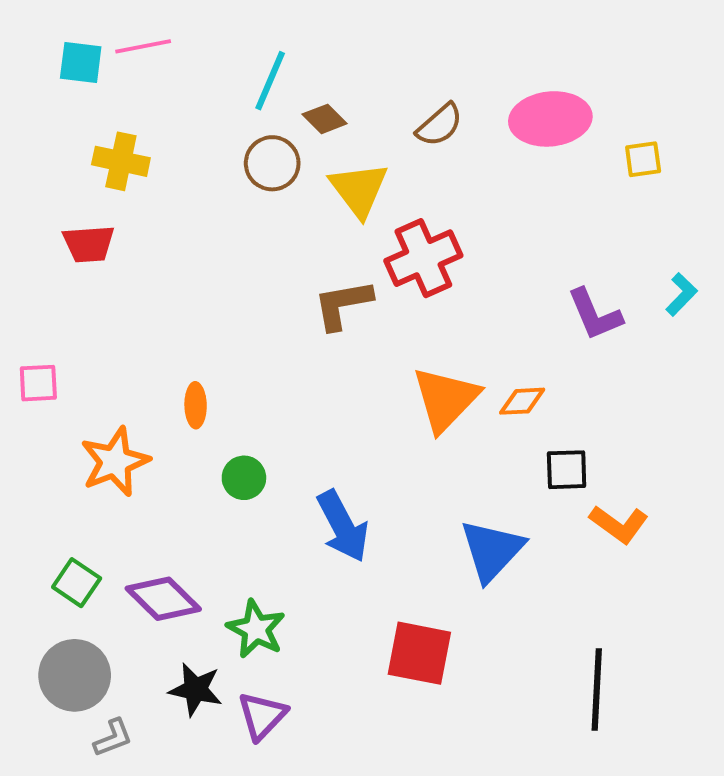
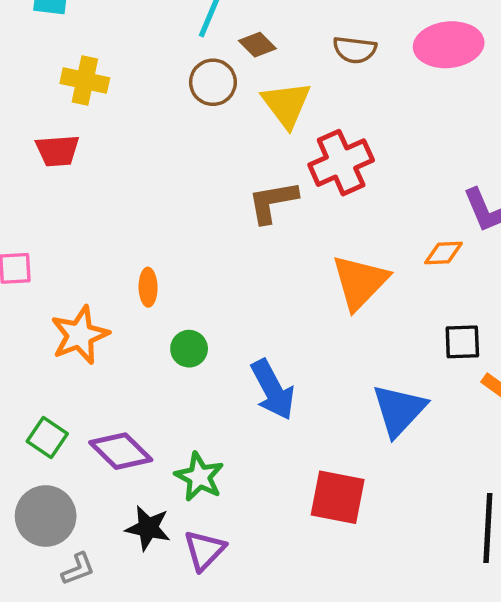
brown semicircle: (439, 125) -> (355, 50), turned 48
orange diamond: (522, 401) -> (443, 253), moved

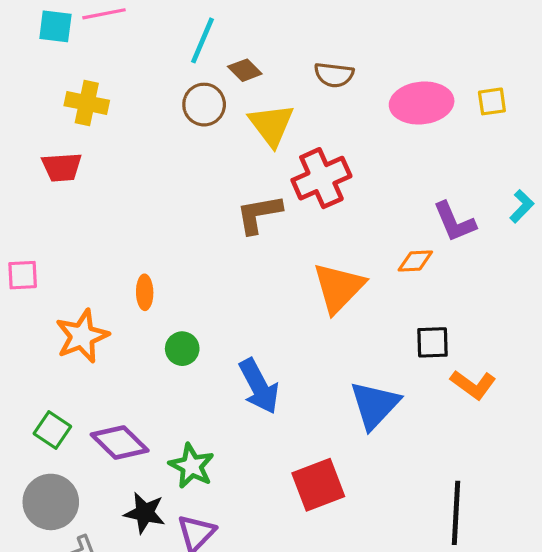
pink ellipse: (449, 45) -> (422, 103), moved
red square: (338, 497) -> (318, 485), turned -32

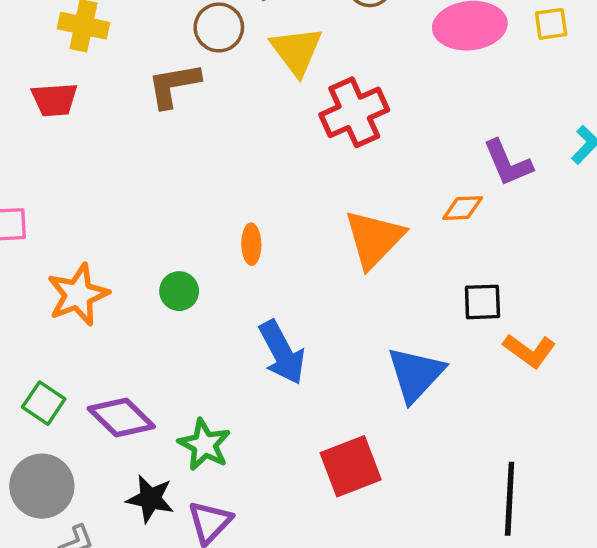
brown L-shape: (259, 214) -> (174, 85), moved
orange ellipse: (145, 292) -> (251, 244), moved
green circle: (182, 349) -> (179, 291), moved

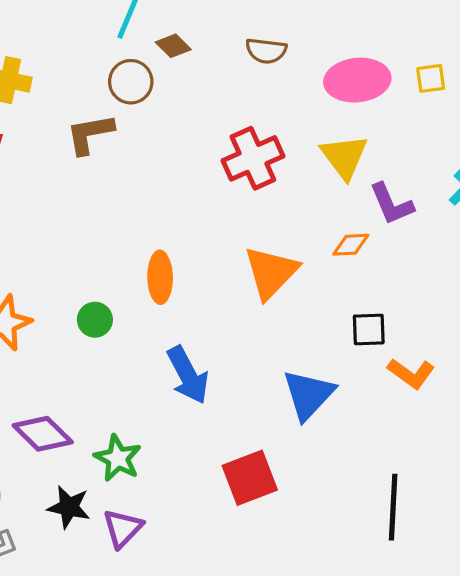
yellow triangle: (296, 51) -> (344, 157), moved
orange ellipse: (251, 244) -> (160, 277), size x1.4

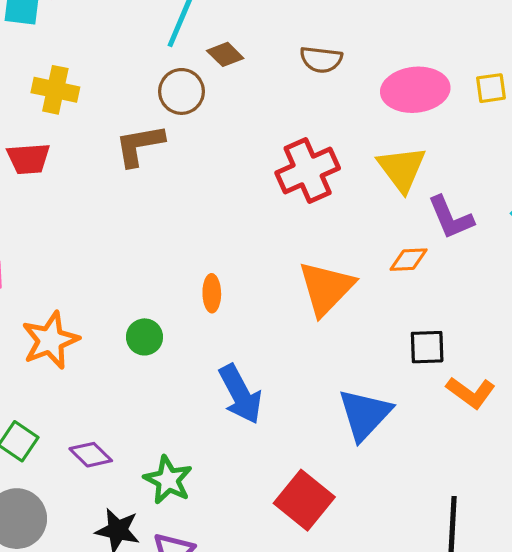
orange ellipse: (160, 277) -> (212, 293), size x0.7
purple diamond: (43, 434) -> (91, 455), size x0.7
red square: (250, 478) -> (304, 500), turned -30

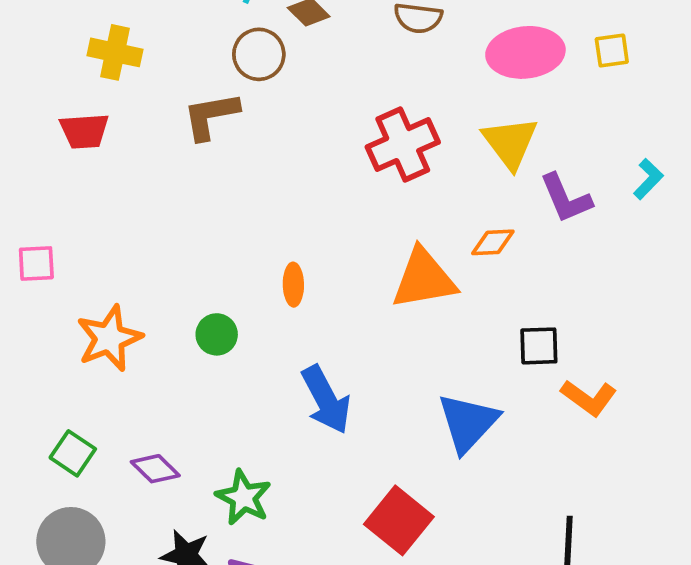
orange diamond: (409, 260) -> (493, 242), moved
orange triangle: (326, 288) -> (424, 279), turned 36

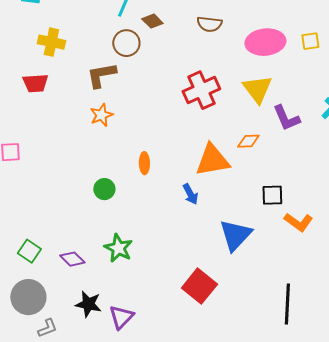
orange star: (109, 338) -> (101, 115), moved, size x0.7
blue arrow: (326, 400) -> (190, 194), moved, size x0.6
green star: (244, 497) -> (118, 248), moved

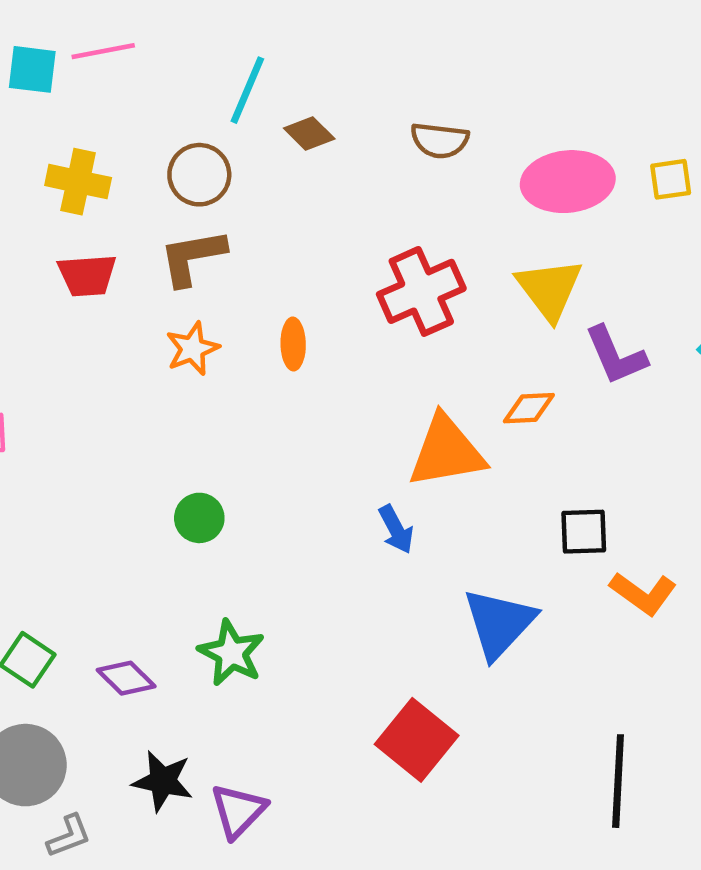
brown circle: (126, 43) -> (199, 175), moved
red trapezoid: (35, 83) -> (87, 275), moved
orange ellipse: (144, 163) -> (293, 344), moved

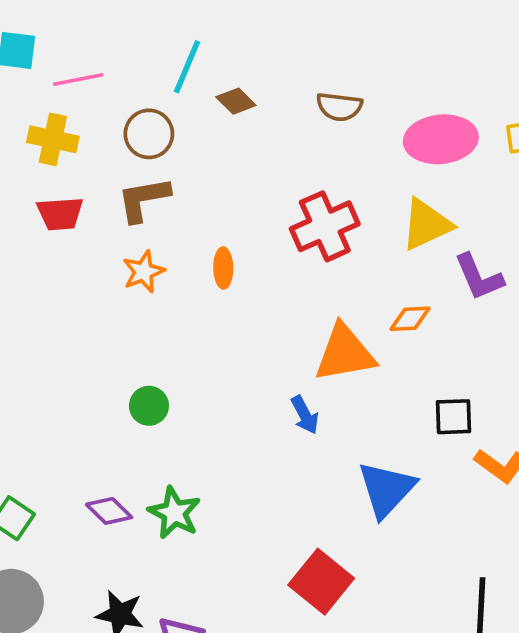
pink line: (103, 51) -> (78, 79), moved
yellow triangle: (549, 289) -> (426, 224), turned 42
purple diamond: (126, 678) -> (109, 511), moved

